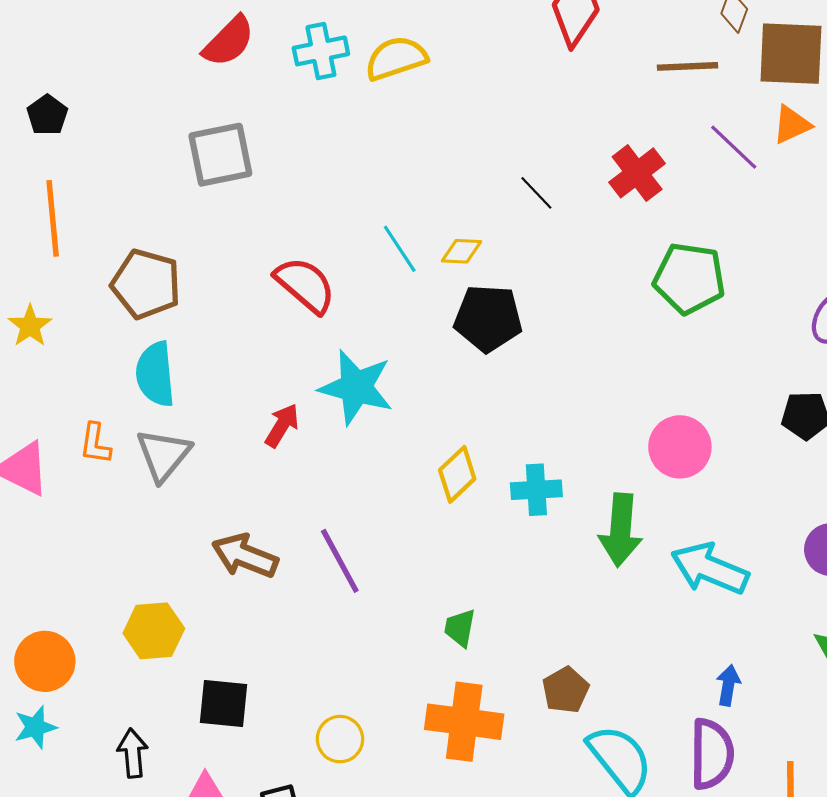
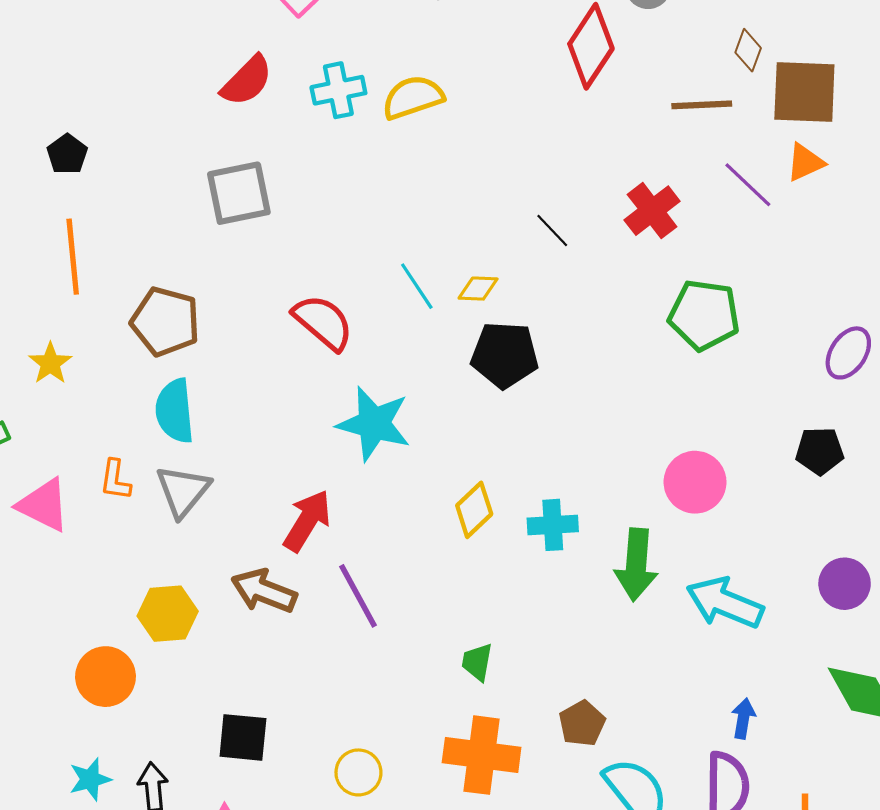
red arrow: (282, 425) -> (307, 521), moved, size x1.4
yellow hexagon: (154, 631) -> (168, 614), moved
orange circle: (45, 661) -> (105, 677), moved
cyan star: (35, 727) -> (90, 779), moved

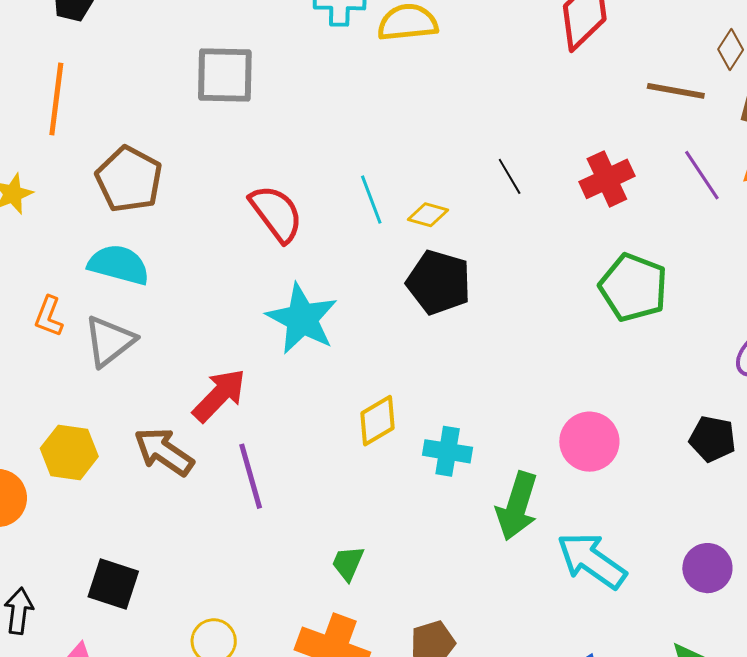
cyan semicircle: (175, 411) -> (119, 265), turned 98

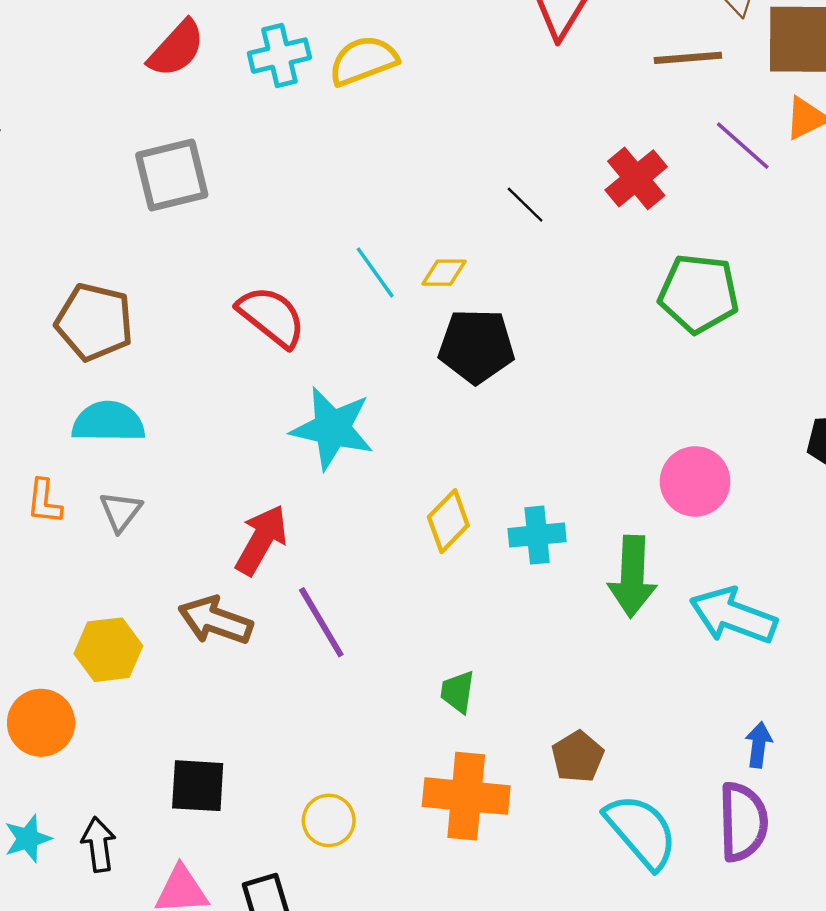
gray triangle: (109, 341) -> (121, 511), size x0.7

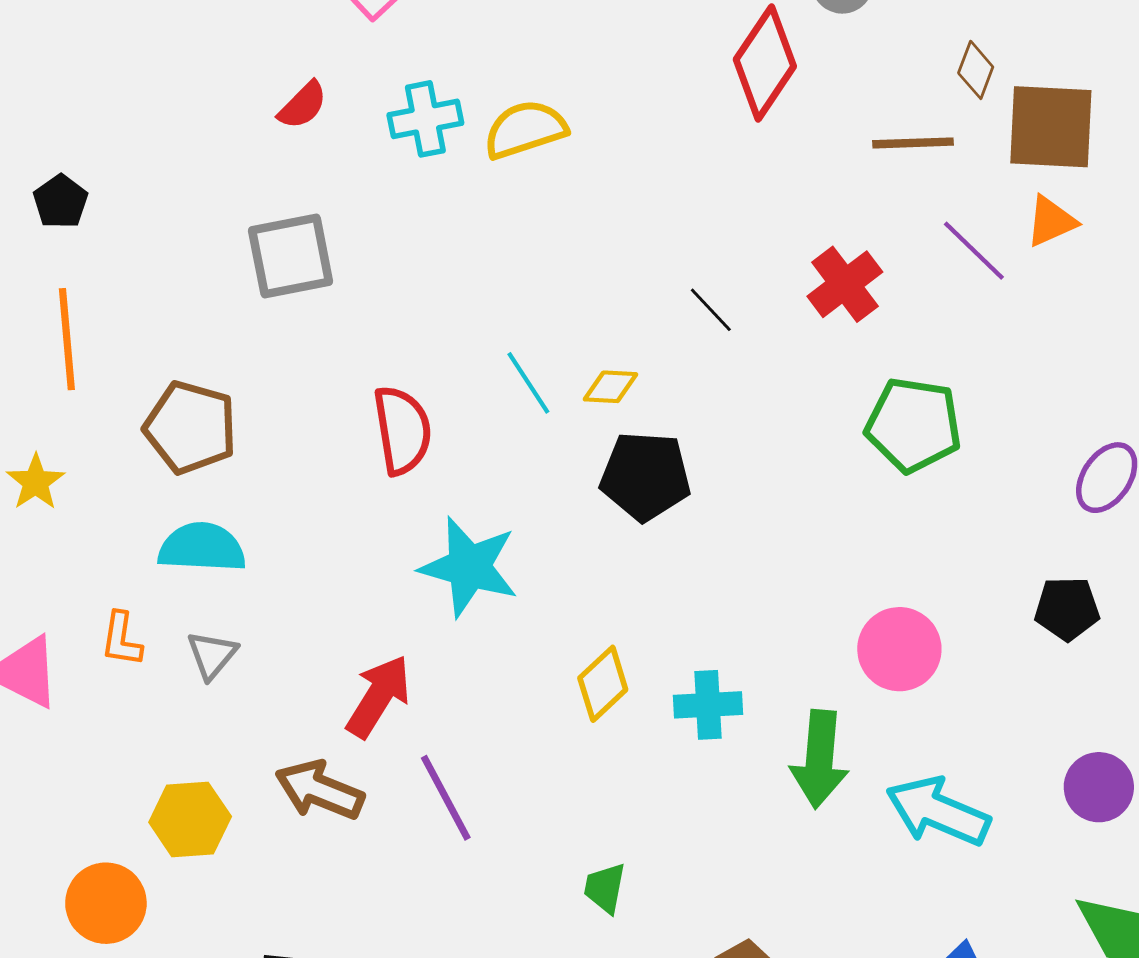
red semicircle: (176, 49) -> (303, 105), size x0.7
red semicircle: (271, 317) -> (402, 430), turned 40

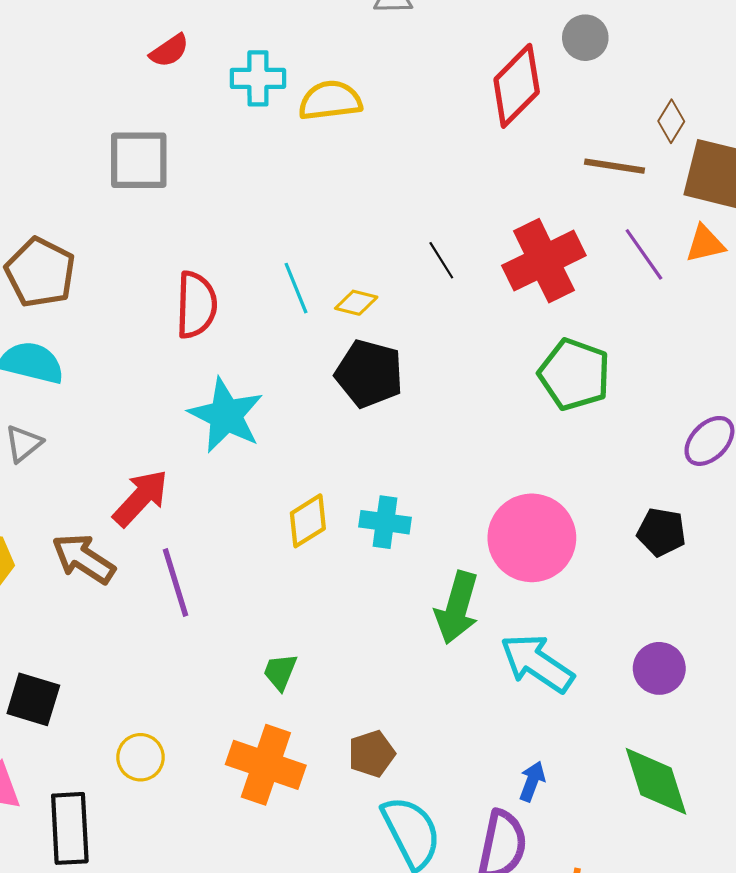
red cross: (845, 284) -> (544, 261), size x1.4
pink circle: (899, 649) -> (532, 538), size x1.4
cyan cross: (708, 705) -> (385, 522), moved

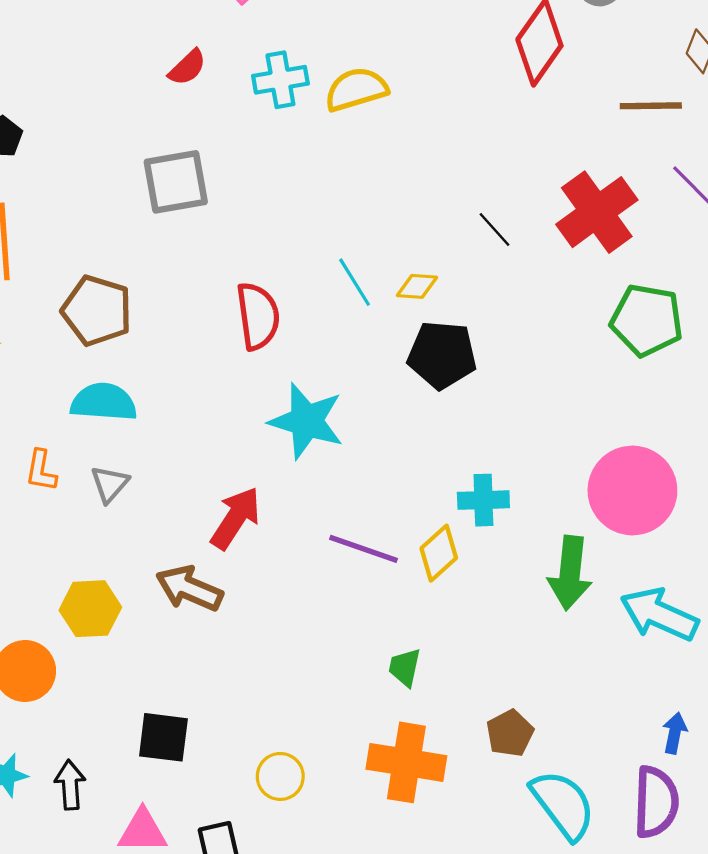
yellow diamond: (308, 521) -> (439, 553), moved
purple line: (176, 582) -> (363, 549), moved, turned -44

